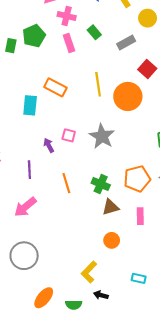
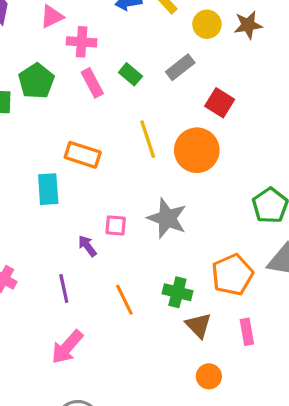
green rectangle: (94, 32) -> (130, 74), moved
brown triangle: (110, 207) -> (198, 325), turned -48

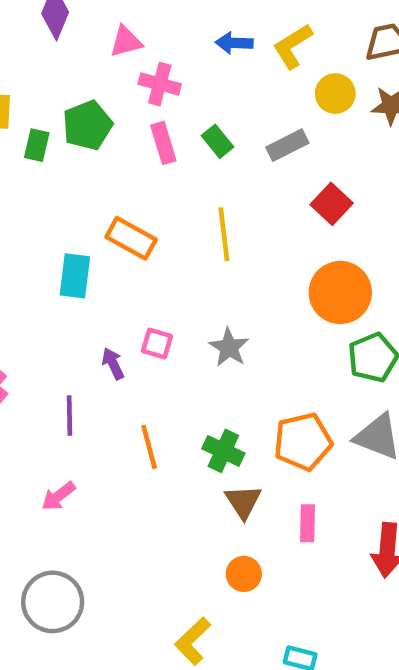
orange circle: (197, 150) -> (340, 292), moved
gray star: (167, 218) -> (229, 347), size x0.7
pink arrow: (67, 347) -> (58, 496), size x0.7

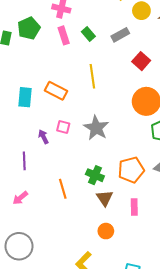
orange rectangle: (131, 238) -> (56, 91), moved
gray star: (229, 347) -> (96, 128), size x1.4
orange line: (149, 447) -> (63, 189), moved

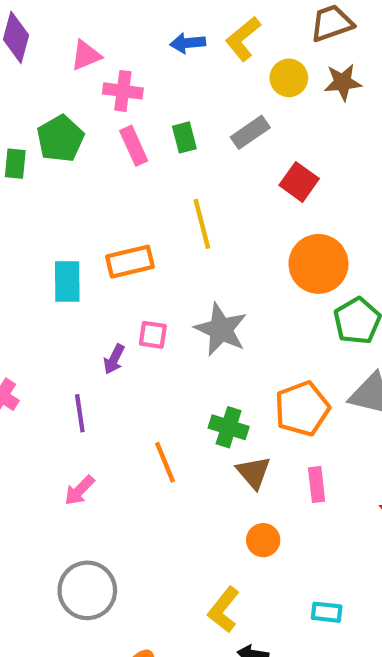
green rectangle: (88, 34) -> (184, 137), turned 32
orange rectangle: (56, 91) -> (130, 262), turned -35
purple arrow: (43, 137) -> (114, 359), turned -120

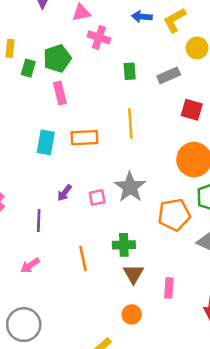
pink rectangle: (134, 146) -> (60, 93), moved
red square: (299, 182) -> (192, 110), turned -30
pink square: (153, 335) -> (97, 198), moved, turned -30
orange pentagon: (302, 409) -> (174, 215), moved
green cross: (229, 427) -> (124, 245), turned -30

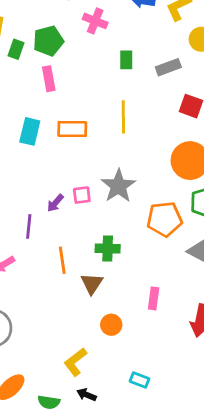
purple arrow: (65, 193) -> (55, 203), moved
purple line: (39, 221) -> (29, 226), moved
brown triangle: (133, 274) -> (92, 284), moved

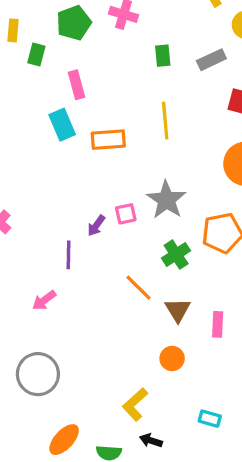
green pentagon: (48, 41) -> (74, 23), moved
cyan rectangle: (30, 131) -> (62, 125), moved, turned -32
green cross: (108, 248) -> (176, 254), moved, turned -30
orange line: (62, 260) -> (139, 288), moved, turned -32
brown triangle: (92, 284) -> (178, 310), moved

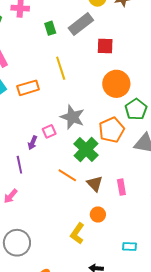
gray rectangle: (211, 60) -> (81, 24), size x1.4
green cross: (176, 254) -> (86, 150), size x1.4
yellow L-shape: (135, 404) -> (77, 233), moved

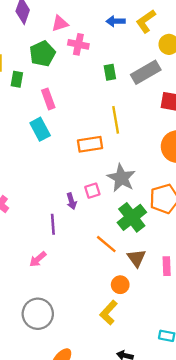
orange rectangle: (28, 88) -> (90, 144), moved
purple arrow: (33, 143) -> (71, 201), turned -48
orange circle: (98, 214) -> (120, 285), moved

